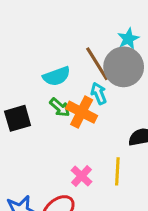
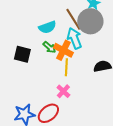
cyan arrow: (99, 93) -> (74, 38), size x1.5
black square: (18, 118) -> (22, 54), turned 30
yellow line: (117, 171) -> (66, 67), moved

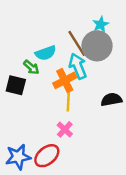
green arrow: (49, 47) -> (31, 67), moved
orange cross: (63, 50) -> (65, 80), turned 36

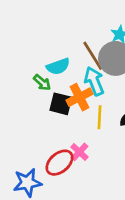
black square: (16, 85) -> (61, 104), moved
yellow line: (68, 101) -> (100, 117), moved
red ellipse: (47, 156) -> (59, 163), moved

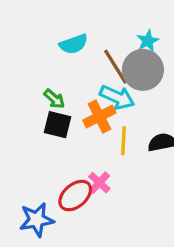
cyan semicircle: (58, 66) -> (74, 44), moved
cyan arrow: (94, 81) -> (117, 97), turned 136
black square: (61, 104) -> (57, 125), moved

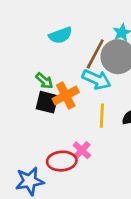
brown line: (116, 67) -> (95, 54), turned 60
orange cross: (99, 117) -> (66, 95), moved
red ellipse: (75, 196) -> (62, 161), turned 36

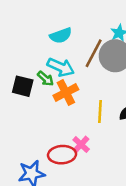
cyan arrow: (96, 79) -> (61, 67), moved
black square: (47, 102) -> (23, 86), moved

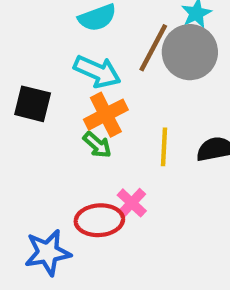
green arrow: (46, 79) -> (97, 145), moved

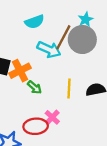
cyan arrow: (97, 72) -> (49, 50), moved
orange cross: (106, 115) -> (20, 71), moved

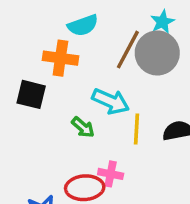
cyan arrow: (49, 50) -> (111, 101), moved
orange cross: (20, 71) -> (60, 58), moved, turned 35
pink cross: (52, 117) -> (111, 174), turned -32

